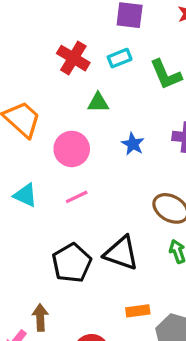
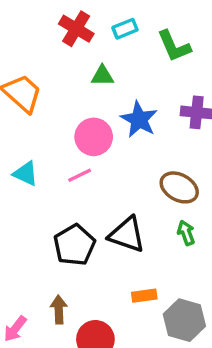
blue star: (133, 144) -> (139, 119), size x1.5
pink circle: (72, 149) -> (94, 137), moved
brown arrow: (40, 317) -> (59, 310), moved

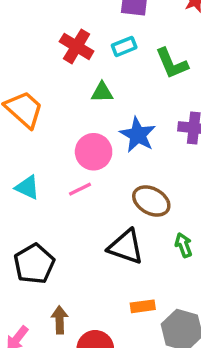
brown ellipse: (179, 187) -> (151, 201), moved
black pentagon: (74, 245) -> (34, 264), moved

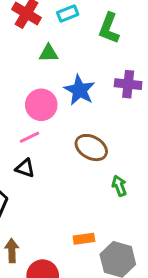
green L-shape: (172, 63) -> (109, 28), turned 44
black triangle: (126, 247) -> (25, 168), moved, size x0.6

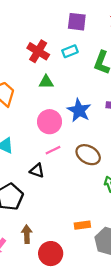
green triangle: (49, 53) -> (46, 82), moved
pink line: (29, 137) -> (53, 150), moved

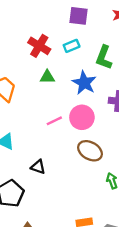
blue star: (79, 110) -> (84, 83), moved
pink circle: (50, 122) -> (82, 117), moved
pink line: (53, 150) -> (54, 121), moved

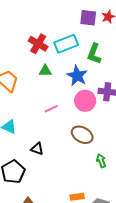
purple square: (78, 16) -> (88, 18), moved
cyan rectangle: (72, 46) -> (66, 44), size x1.6
pink circle: (82, 117) -> (85, 101), moved

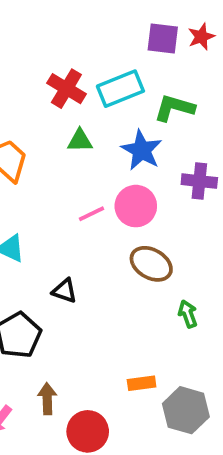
green L-shape: (94, 54) -> (174, 108), turned 85
pink circle: (85, 101) -> (136, 206), moved

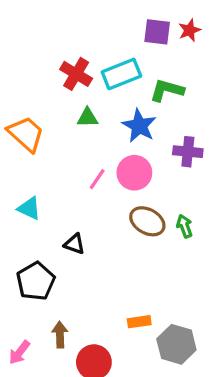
pink line: (92, 214) -> (97, 179), turned -30
green arrow: (188, 314) -> (185, 226), moved

